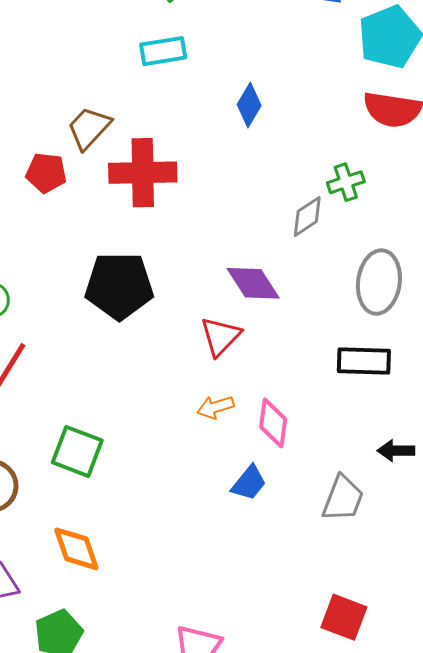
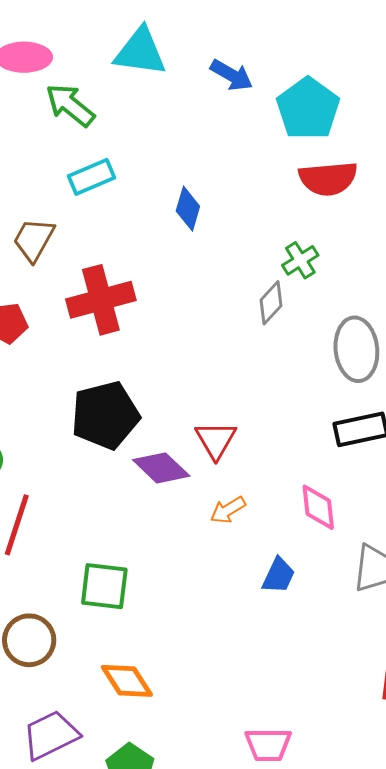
brown trapezoid: (89, 128) -> (34, 240), moved
purple diamond: (253, 283) -> (161, 468), moved
pink diamond: (273, 423) -> (318, 507), moved

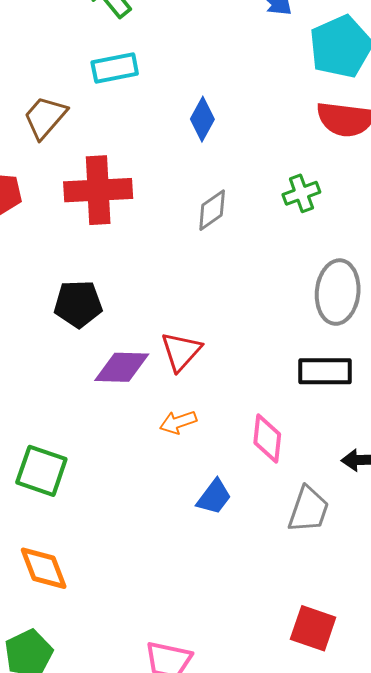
gray diamond: (271, 303) -> (212, 210), moved
black pentagon: (105, 415) -> (78, 304), size x0.7
purple diamond: (161, 468) -> (122, 367), turned -54

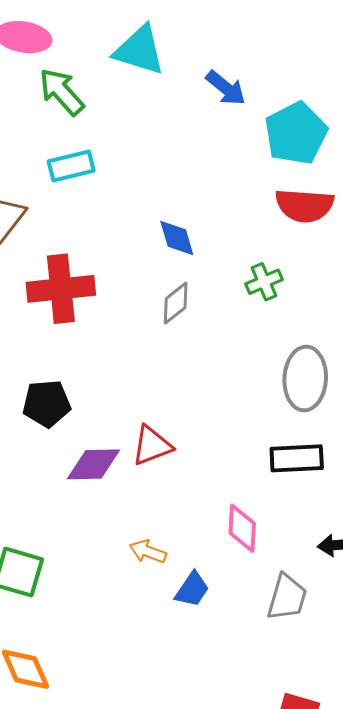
blue diamond: (202, 119) -> (177, 238), moved, turned -42
red triangle: (181, 351) -> (152, 446), turned 30
orange arrow: (178, 422) -> (148, 552), moved, turned 42

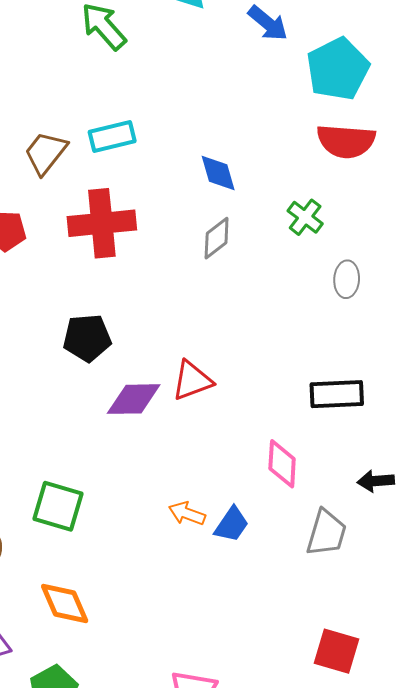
cyan rectangle: (71, 166) -> (112, 136), moved
green cross: (264, 282) -> (305, 217), turned -30
gray ellipse: (305, 379) -> (347, 279), moved, size x0.6
orange arrow: (148, 552) -> (187, 513), moved

